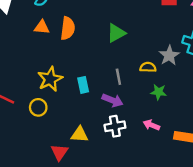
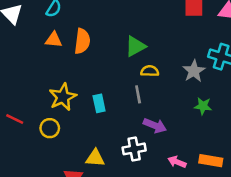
yellow semicircle: (148, 67) -> (150, 71), moved
green star: (159, 92) -> (203, 106), moved
purple arrow: (113, 100) -> (155, 126), moved
pink arrow: (151, 125) -> (177, 162), moved

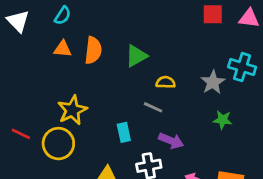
green triangle: (135, 46) -> (136, 56), moved
gray line: (138, 94) -> (153, 107), turned -54
cyan rectangle: (99, 103) -> (124, 132), moved
yellow circle: (50, 128) -> (58, 144), size x1.5

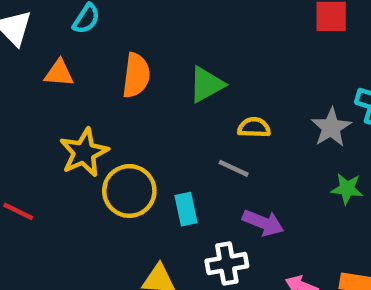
orange triangle: (63, 49) -> (59, 73), moved
yellow star: (72, 110) -> (84, 152), moved
yellow circle: (58, 144) -> (129, 191), moved

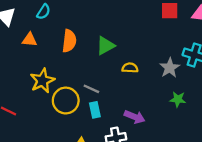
gray line: (234, 168) -> (91, 89), moved

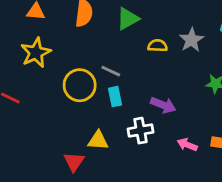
gray star: (170, 68) -> (191, 40), moved
yellow star: (42, 81) -> (36, 53), moved

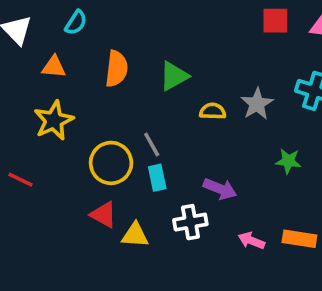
gray line: (111, 71) -> (152, 144), turned 36
red triangle: (74, 162) -> (104, 215), moved, turned -35

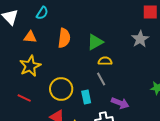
gray star: (257, 104) -> (140, 39), moved
yellow semicircle: (213, 111) -> (105, 61), moved
gray line: (152, 144) -> (101, 79), moved
red line: (20, 180) -> (24, 98), moved

